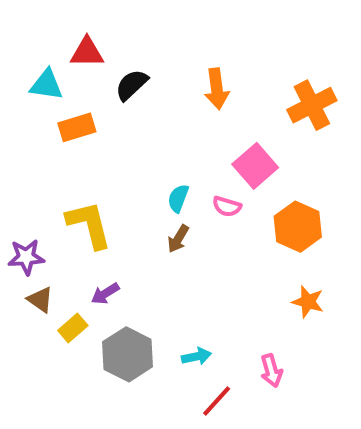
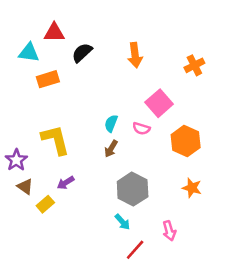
orange cross: (312, 105) -> (194, 65), size x0.7
purple star: (26, 257) -> (16, 160), turned -30
gray hexagon: (128, 354) -> (133, 189), moved
cyan arrow: (196, 356) -> (122, 222), turned 60

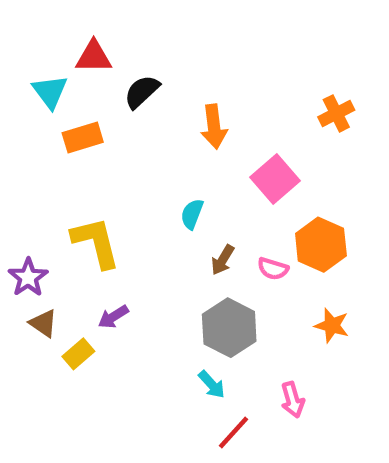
cyan triangle: (29, 53) -> (50, 92), turned 45
orange arrow: (135, 55) -> (214, 127), moved
pink semicircle: (141, 128) -> (273, 269), moved
brown arrow: (111, 149) -> (223, 260), moved

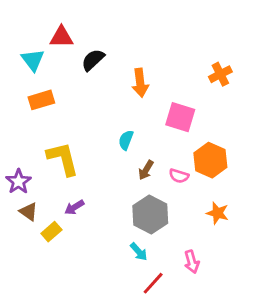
orange rectangle: (83, 138) -> (41, 100), moved
pink square: (275, 179) -> (180, 117), turned -32

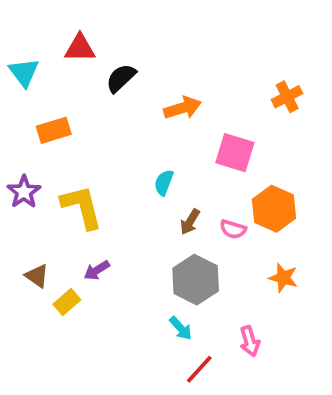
cyan triangle: (33, 60) -> (24, 72), moved
orange arrow: (140, 83) -> (183, 108), turned -100
purple star: (18, 182) -> (24, 192), moved

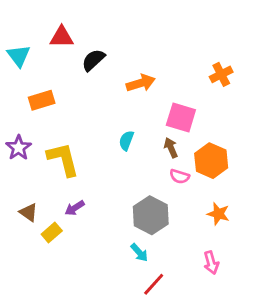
brown arrow: (190, 222) -> (171, 148), moved, turned 126
pink arrow: (250, 341) -> (211, 263), moved

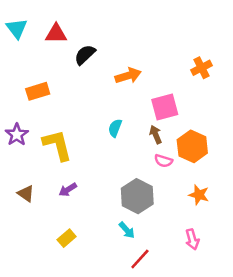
cyan triangle: (19, 56) -> (17, 28), moved
pink square: (181, 118) -> (165, 107), turned -32
yellow rectangle: (52, 232) -> (67, 238), moved

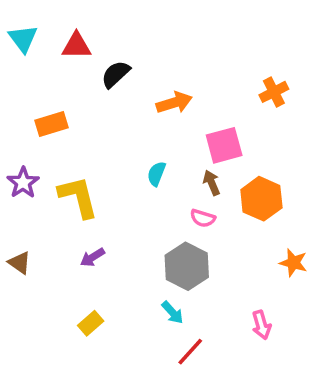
pink semicircle: (163, 161) -> (203, 218), moved
brown triangle: (26, 194) -> (20, 263), moved
orange star: (199, 195) -> (293, 263), moved

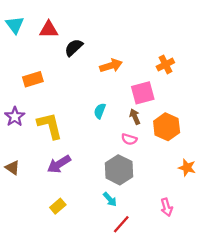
orange cross: (274, 92) -> (165, 64), moved
purple arrow: (92, 257) -> (59, 164), size x1.5

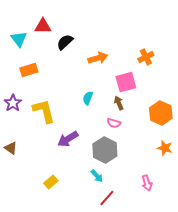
cyan triangle: (15, 25) -> (19, 39), moved
orange hexagon: (167, 127) -> (161, 113), moved
purple arrow: (59, 164) -> (68, 139), moved

